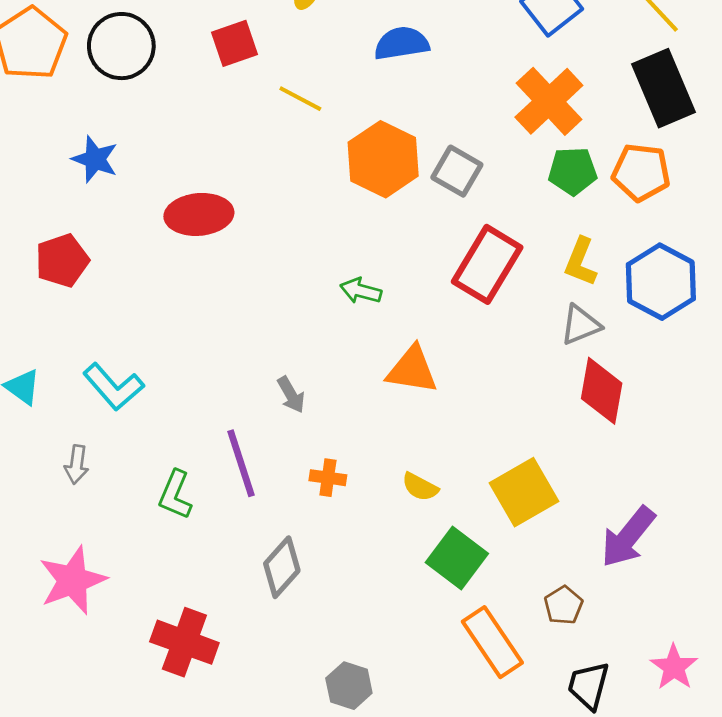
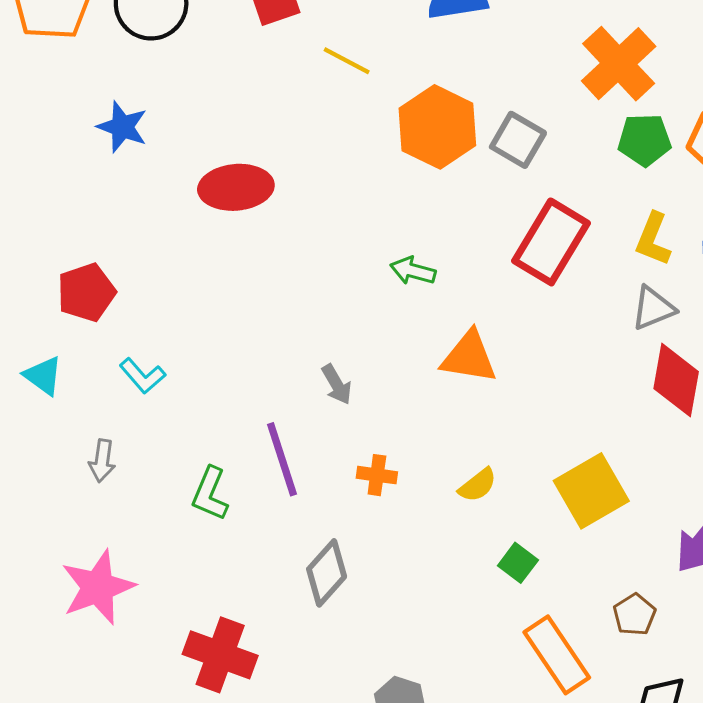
red pentagon: (62, 261) -> (86, 292), moved
cyan L-shape: (113, 387) -> (142, 376), size x0.7
yellow semicircle: (420, 487) -> (478, 485), turned -66
green square: (457, 558) -> (518, 563), size x0.6

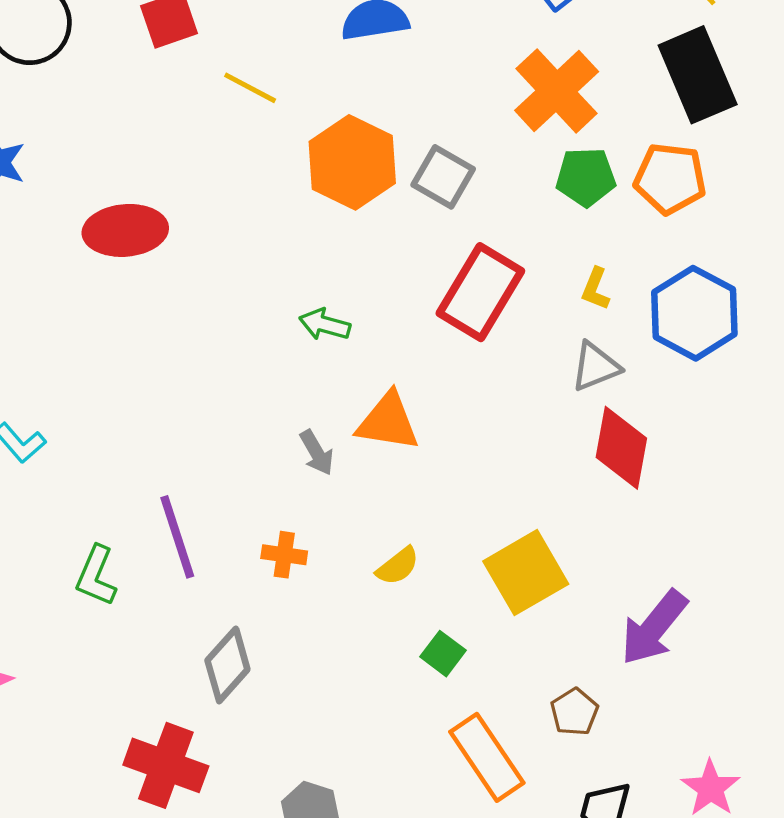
yellow L-shape: (653, 239) -> (595, 289), size x0.7
gray arrow: (337, 384) -> (317, 453), moved
red cross: (220, 655) -> (166, 765), moved

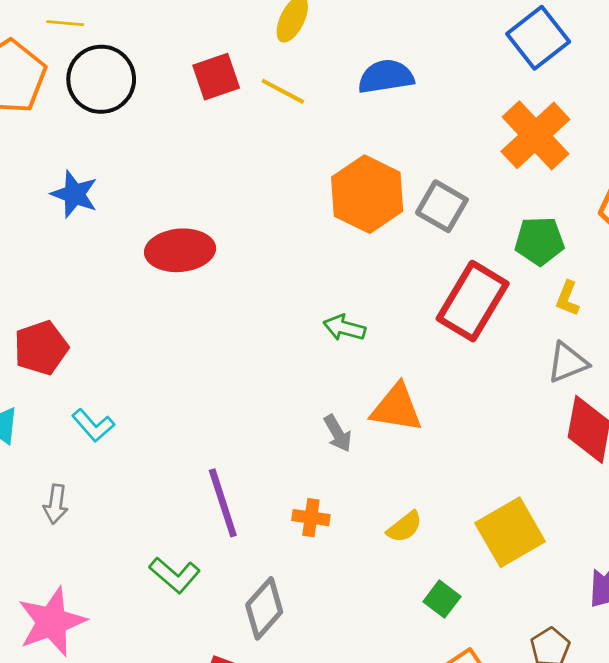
yellow line: (250, 88) -> (283, 91), moved
green pentagon: (586, 177) -> (539, 241), moved
green L-shape: (96, 576) -> (175, 575), moved, turned -72

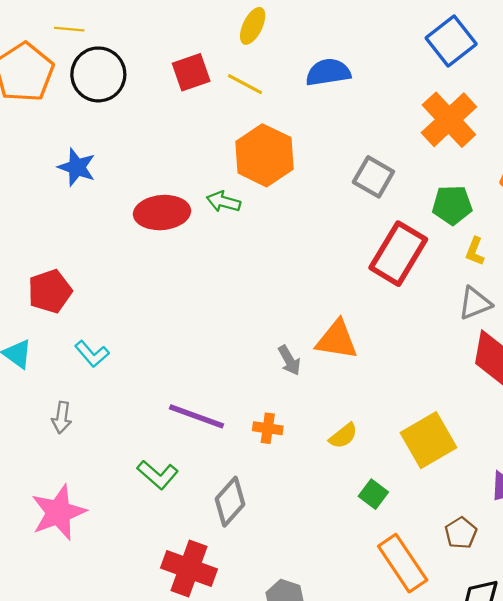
orange hexagon: (367, 194) -> (264, 155), moved
green arrow: (344, 328) -> (223, 202), moved
purple line: (223, 503) -> (197, 416), turned -52

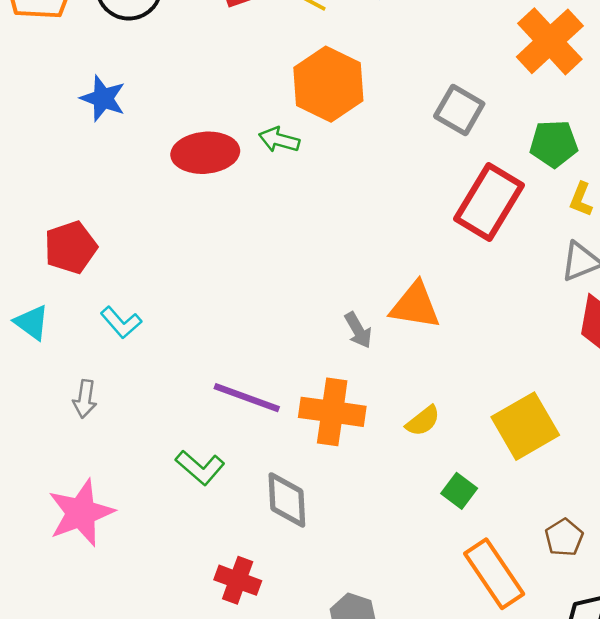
orange cross: (268, 428) -> (332, 412), size x1.8
gray diamond: (230, 502) -> (287, 500), turned -45
red cross: (189, 569) -> (238, 580), size x0.7

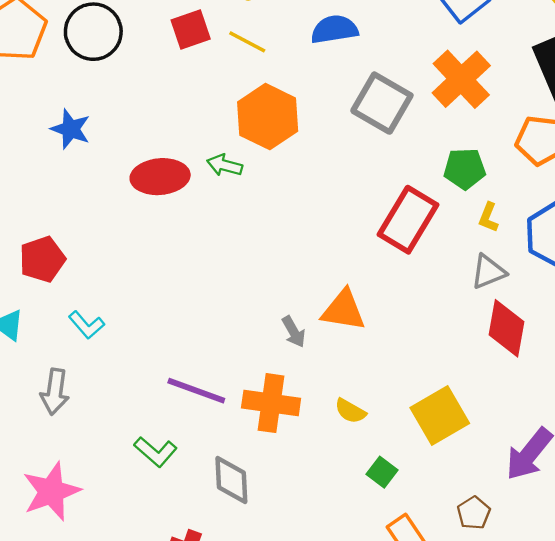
gray square: (459, 110) -> (382, 103), moved, size x1.4
gray arrow: (85, 399) -> (55, 392), size x1.4
yellow semicircle: (423, 421) -> (350, 411), turned 68

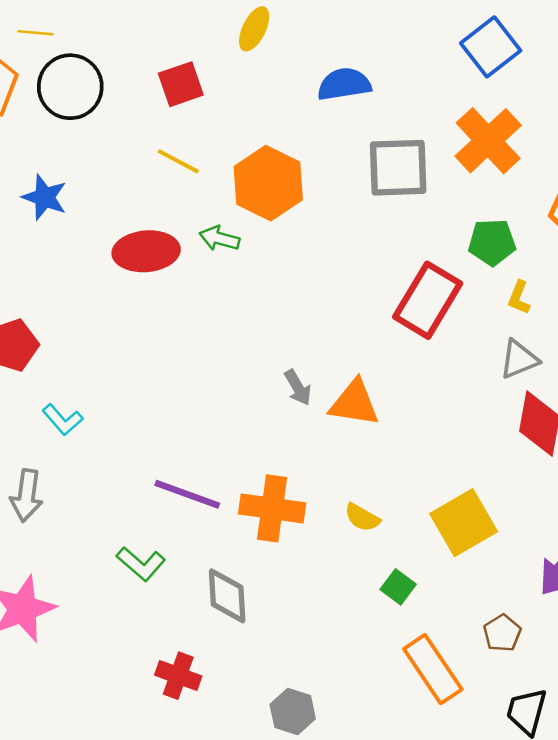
yellow line: (247, 42) -> (178, 161), moved
gray square: (382, 103) -> (398, 168), turned -32
gray arrow: (294, 332) -> (298, 388), moved

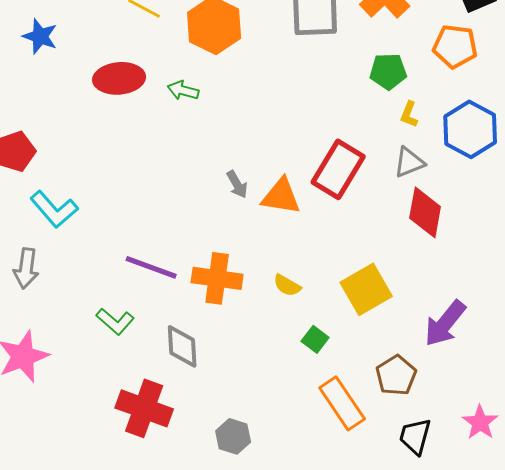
green arrow: (219, 238) -> (183, 90), moved
red rectangle: (428, 300) -> (338, 169), moved
cyan L-shape: (63, 420) -> (54, 209), size x1.5
brown pentagon: (502, 633) -> (396, 375), size x1.4
red cross: (178, 676) -> (144, 408), size x1.6

